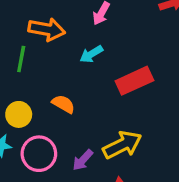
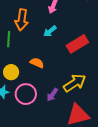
orange arrow: (47, 29) -> (22, 20), turned 95

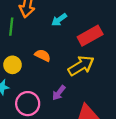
yellow arrow: (75, 83) -> (81, 66), moved
pink circle: (26, 94) -> (28, 104), moved

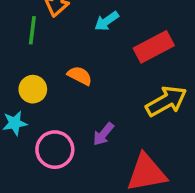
yellow arrow: (81, 66) -> (166, 101), moved

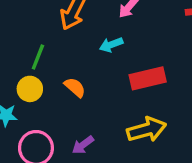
green line: (32, 30) -> (38, 57), moved

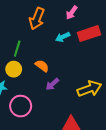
red rectangle: (148, 78) -> (89, 34), moved
purple arrow: (83, 145) -> (52, 84), moved

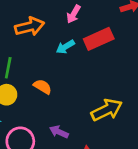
orange arrow: (37, 19) -> (30, 27), turned -120
purple arrow: (52, 84) -> (59, 132), moved, turned 72

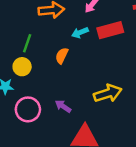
orange semicircle: (43, 87) -> (62, 56), moved, turned -105

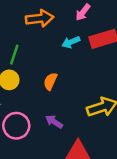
orange semicircle: (62, 56) -> (50, 81), moved

